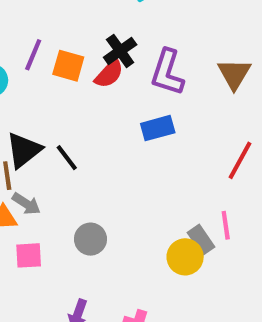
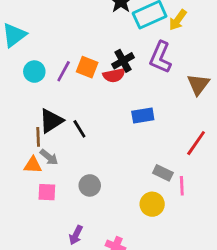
purple line: (33, 55) -> (64, 71), moved
purple L-shape: (167, 72) -> (160, 57), moved
red semicircle: (109, 74) -> (114, 75), turned 30
gray rectangle: (201, 240) -> (163, 173), moved, turned -36

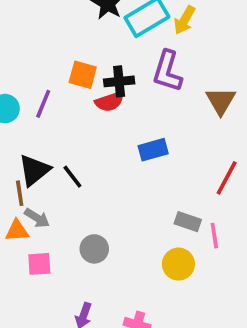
black cross: (123, 61) -> (119, 81), turned 30
orange square: (87, 67) -> (83, 75), moved

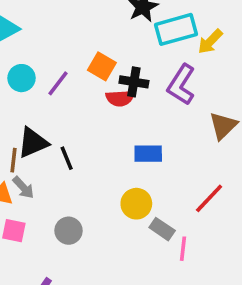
yellow circle: (178, 264) -> (136, 204), moved

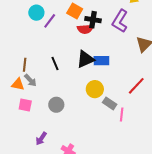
cyan circle: (21, 78) -> (36, 13), moved
black triangle: (33, 143) -> (85, 59), moved

